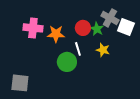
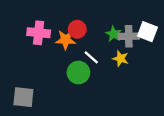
gray cross: (110, 18) -> (129, 36), moved, turned -30
red circle: (83, 28) -> (77, 29), moved
white line: (78, 49) -> (91, 57), turned -32

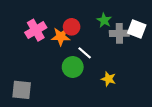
pink cross: (39, 33) -> (36, 30), turned -36
green star: (114, 34) -> (104, 20), moved
yellow star: (121, 59) -> (109, 79), moved

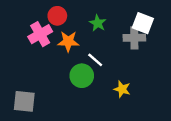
green star: (104, 20) -> (98, 23), moved
red circle: (72, 27) -> (57, 16), moved
white square: (137, 29) -> (143, 23), moved

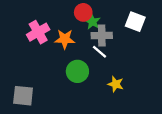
red circle: (57, 16) -> (83, 12), moved
gray cross: (134, 38) -> (102, 36), moved
white line: (95, 60) -> (99, 52), moved

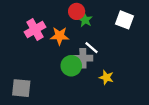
gray cross: (102, 36) -> (83, 58), moved

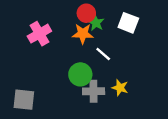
white square: (124, 20) -> (128, 23), moved
orange star: (60, 36) -> (83, 34), moved
gray cross: (83, 58) -> (94, 91), moved

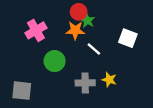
white square: (128, 23) -> (128, 38), moved
green circle: (80, 74) -> (55, 61), moved

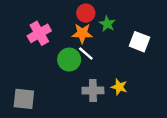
green star: (87, 21) -> (107, 24), moved
white line: (94, 49) -> (86, 54), moved
green circle: (55, 61) -> (69, 60), moved

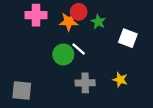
pink cross: (39, 33) -> (36, 15), moved, turned 30
orange star: (82, 33) -> (69, 22), moved
yellow star: (119, 87) -> (120, 80), moved

